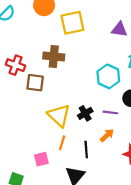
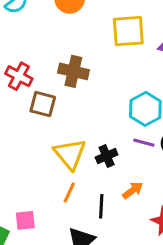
yellow square: (72, 23) -> (128, 31), moved
purple line: (110, 112) -> (144, 143), moved
pink square: (41, 159) -> (25, 220), moved

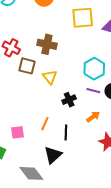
yellow triangle: (70, 154) -> (50, 77), moved, size x0.7
orange arrow: (133, 190) -> (93, 117), moved
pink square: (25, 220) -> (18, 132), moved

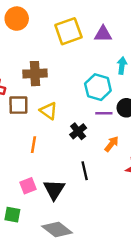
orange line: (45, 124) -> (33, 145), moved
black triangle: (53, 155) -> (54, 189), moved

